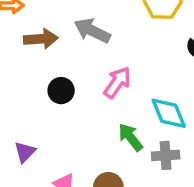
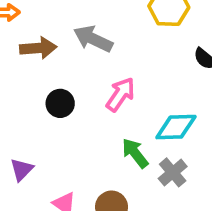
cyan diamond: (169, 113) -> (176, 127), turned -69
gray cross: (166, 155) -> (173, 172), turned -36

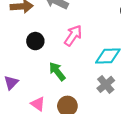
green arrow: (135, 153) -> (57, 71), moved

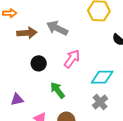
purple triangle: (11, 82) -> (17, 100), turned 32

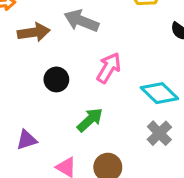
cyan diamond: (102, 77) -> (159, 93), turned 50
green arrow: (58, 90) -> (90, 120), turned 90

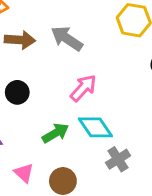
black circle: (56, 79) -> (17, 92), moved
cyan diamond: (159, 93) -> (95, 127), moved

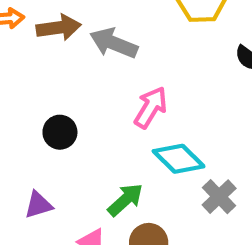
brown arrow: (20, 40) -> (59, 28), moved
green arrow: (55, 133) -> (125, 200), moved

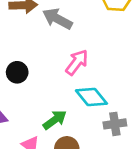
gray cross: (219, 197) -> (115, 124), turned 30

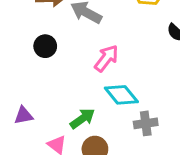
black circle: (17, 72) -> (45, 46), moved

